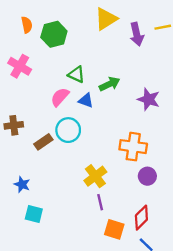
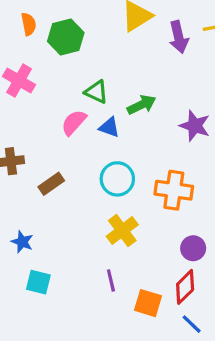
cyan circle: (68, 130) -> (117, 179), moved
purple circle: (147, 176) -> (193, 248), moved
purple line: (100, 202) -> (111, 280), moved

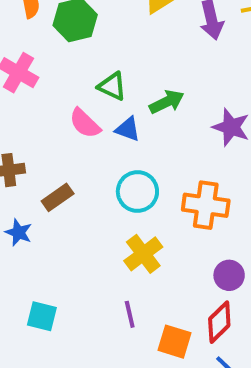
pink semicircle: (74, 122) -> (85, 123), turned -88
blue star: (22, 242) -> (19, 232), moved

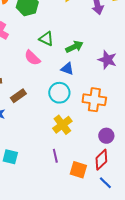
blue triangle: (128, 129) -> (67, 69), moved

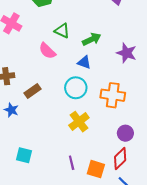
purple line: (55, 156) -> (72, 163), moved

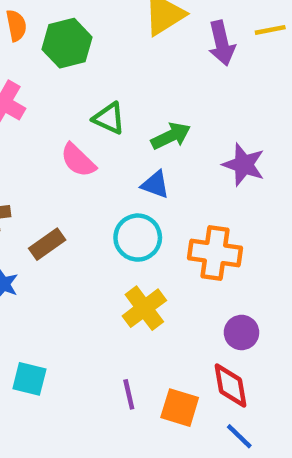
red diamond: (120, 159) -> (230, 385), turned -55

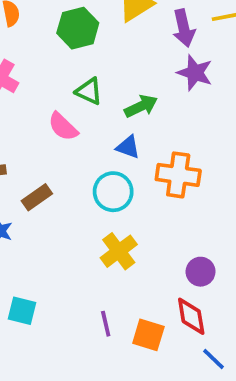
green hexagon: (67, 43) -> (78, 28), moved
purple star: (244, 165) -> (195, 73), moved
orange cross: (215, 253) -> (178, 175), moved
blue line: (239, 436) -> (214, 359), moved

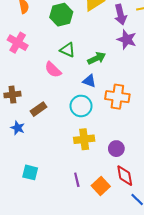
yellow cross: (119, 251) -> (84, 139), turned 30
purple circle: (201, 272) -> (116, 149), moved
orange square: (148, 335) -> (101, 186), turned 30

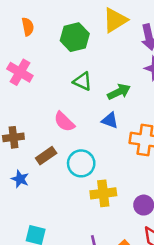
pink semicircle: (53, 70) -> (64, 122), moved
cyan circle: (81, 106) -> (81, 163), moved

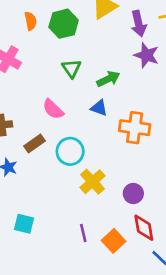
orange semicircle: (28, 27) -> (31, 21), moved
green triangle: (82, 81) -> (71, 68), turned 30
yellow cross: (103, 193) -> (92, 182), turned -35

